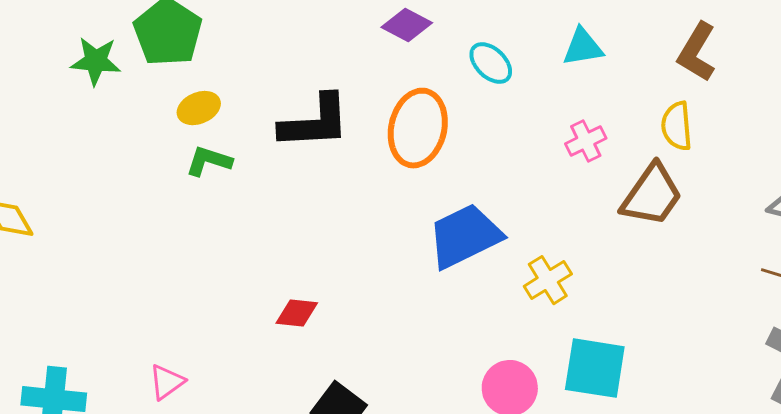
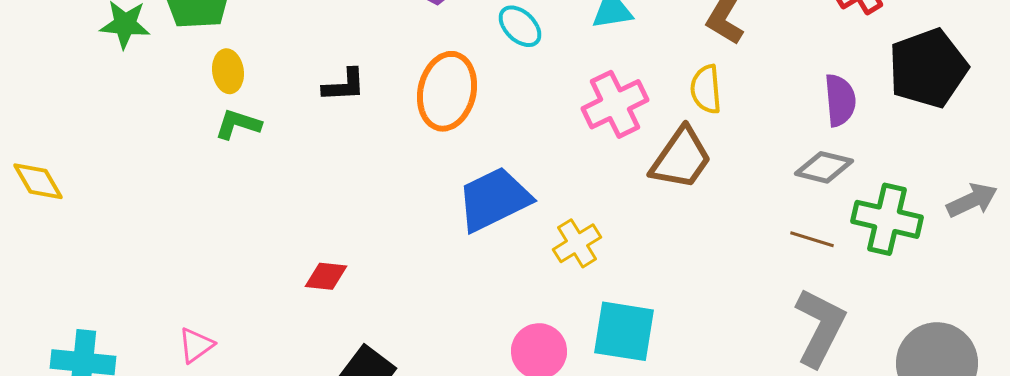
yellow ellipse: (199, 108) -> (228, 71), turned -75
black L-shape: (315, 122) -> (344, 85), size x0.6
pink cross: (586, 141) -> (615, 104), size x1.6

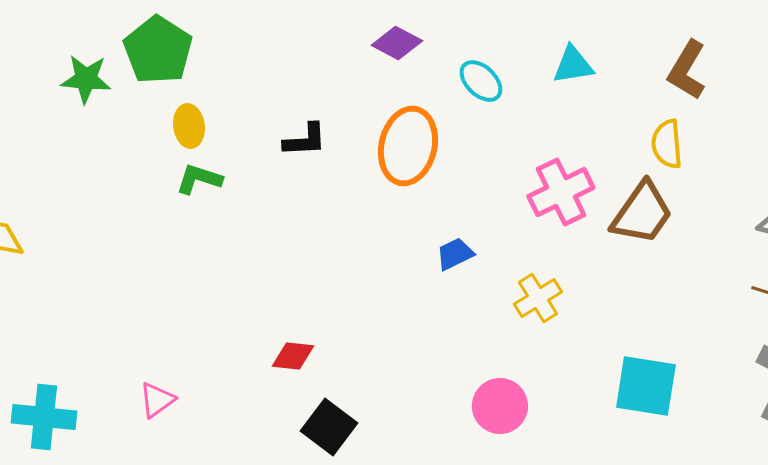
pink cross: (615, 104) -> (561, 192), moved
blue trapezoid: (494, 199) -> (455, 254), size x0.5
red diamond: (326, 276) -> (293, 356), moved
cyan square: (624, 331) -> (646, 386), moved

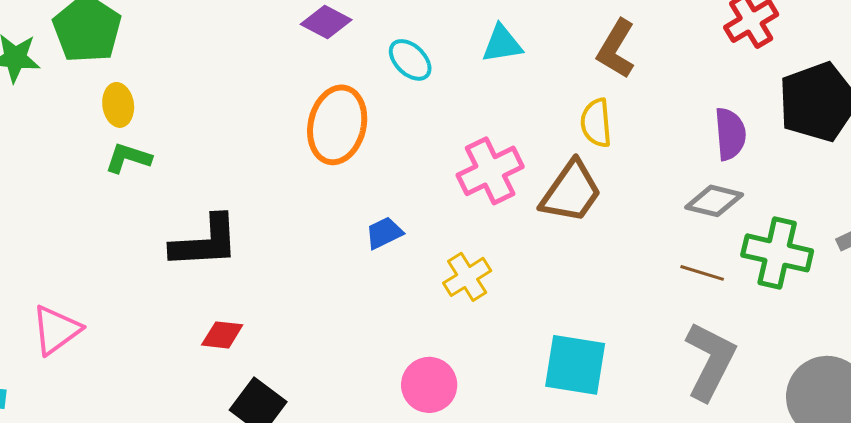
black L-shape: (305, 140) -> (205, 242), moved, size x1.6
pink triangle: (157, 400) -> (56, 330), moved, size x1.4

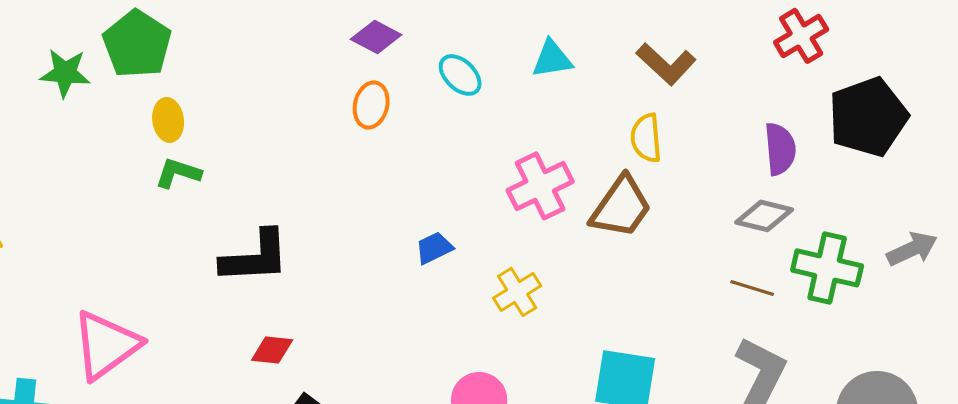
brown L-shape: (616, 49) -> (666, 64), turned -78
orange ellipse: (337, 125) -> (371, 105), moved, size x0.6
pink triangle: (56, 330) -> (106, 345), size x1.4

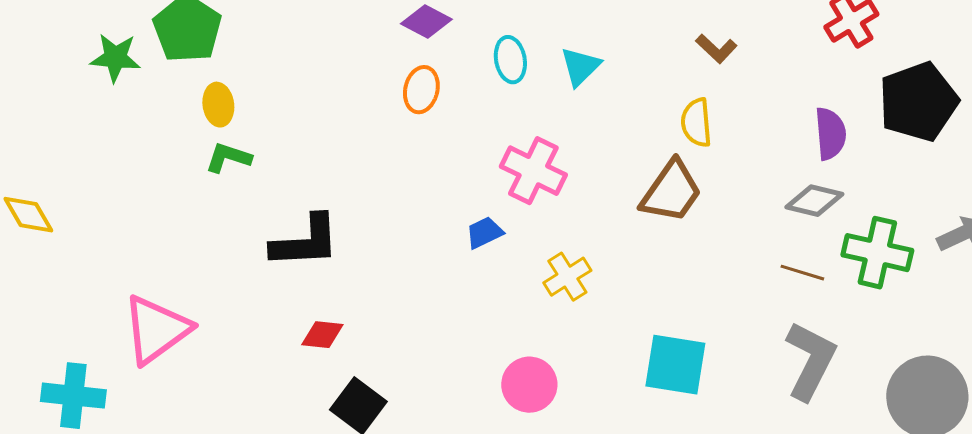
cyan triangle: (552, 59) -> (580, 67), moved, turned -36
brown L-shape: (666, 64) -> (716, 49), size x0.7
cyan ellipse: (460, 75) -> (510, 60), turned 36
pink cross: (540, 186) -> (533, 171), moved, turned -38

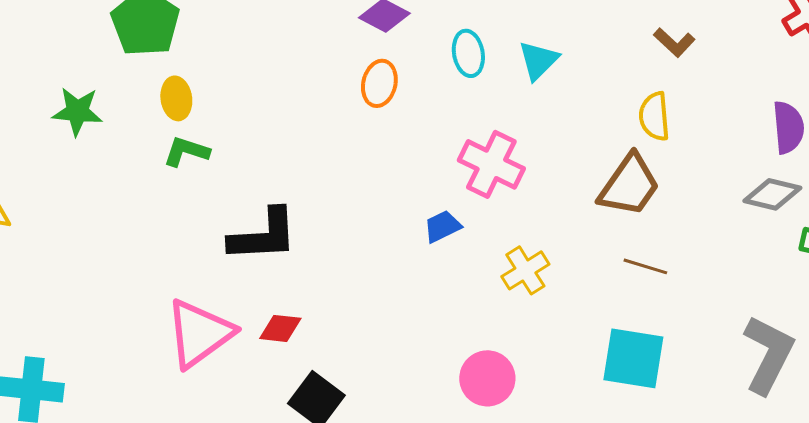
green star: (115, 58) -> (77, 111), moved
brown line: (802, 273) -> (645, 266), moved
pink triangle: (156, 330) -> (199, 333), moved

